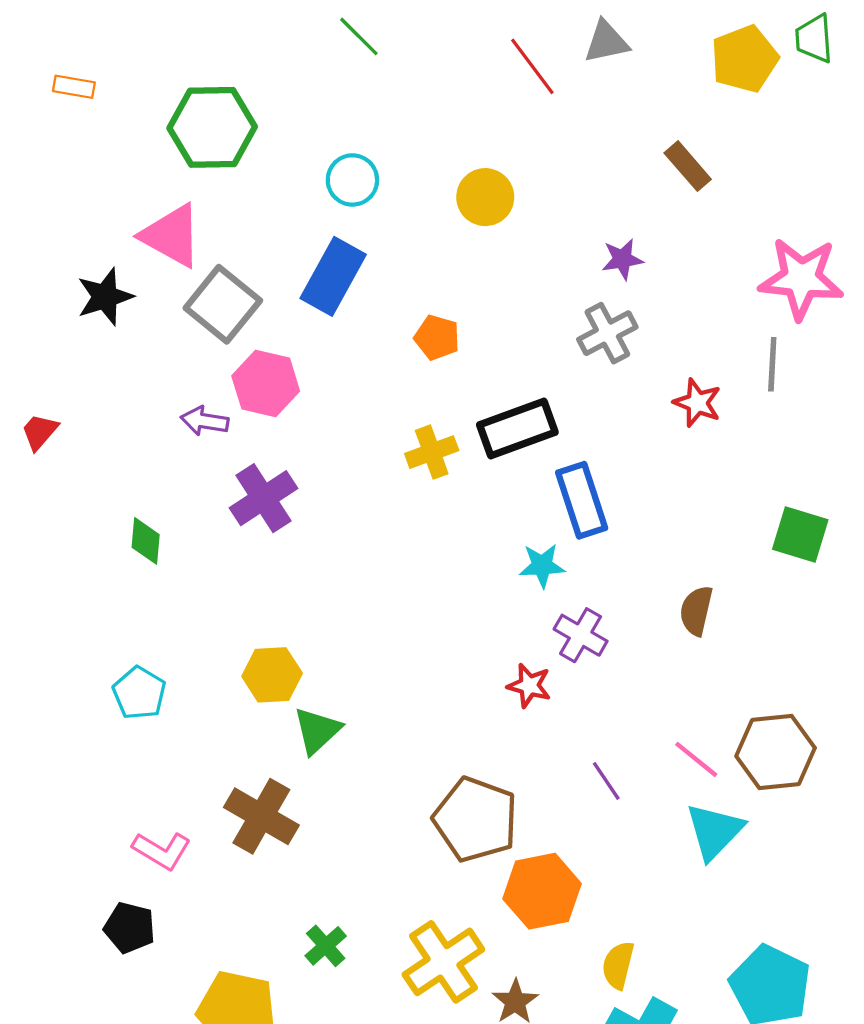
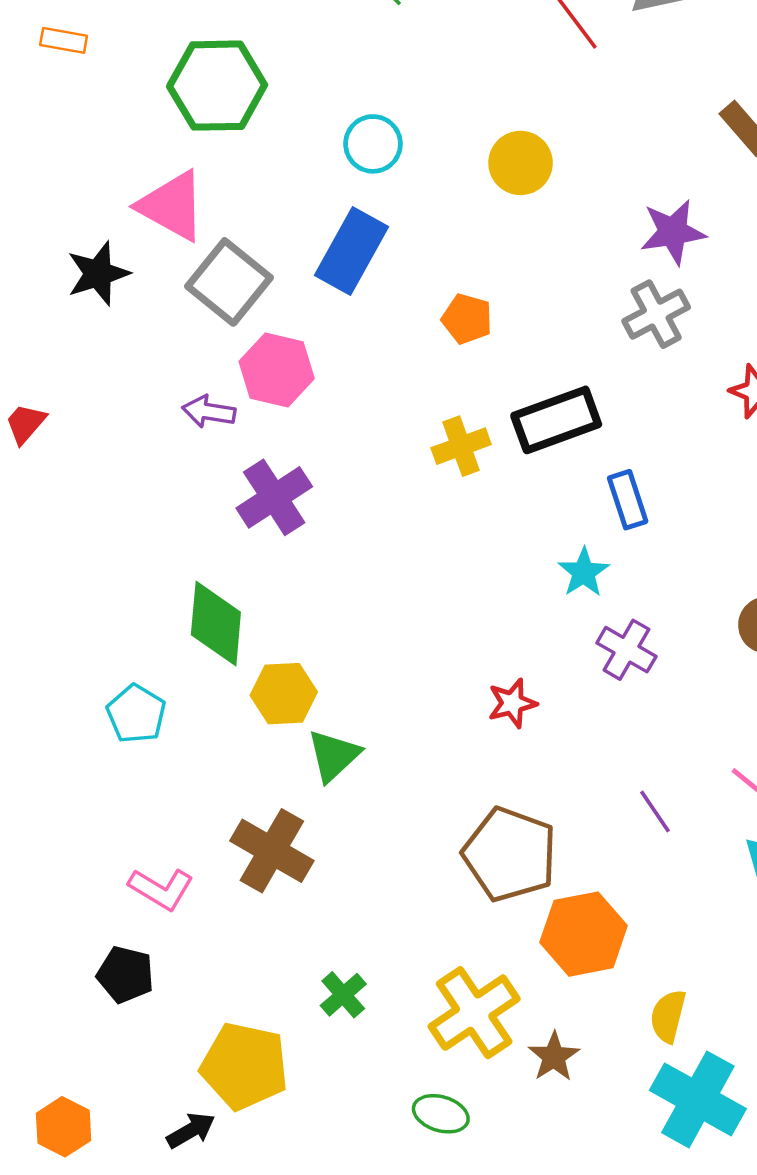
purple star: (622, 259) -> (673, 232), size x1.4
blue rectangle: (582, 500) -> (628, 500), size x0.7
green diamond: (146, 541) -> (216, 623), moved, size x1.6
cyan star: (542, 566) -> (584, 572), turned -30
red star: (529, 686) -> (512, 703), moved, turned -30

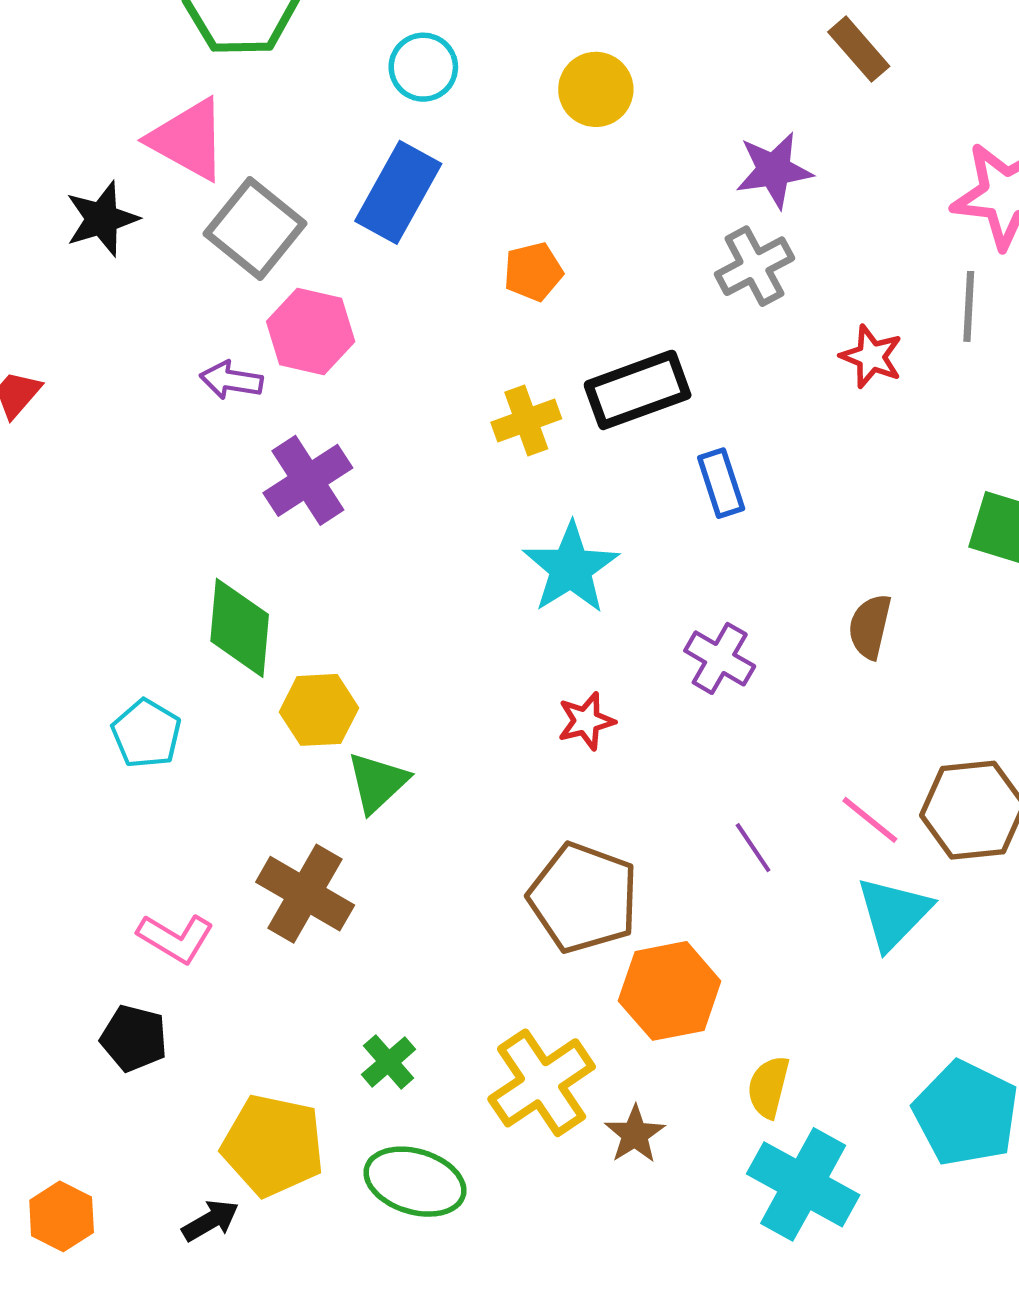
orange pentagon: (467, 319) -> (533, 272), turned -30
cyan star: (584, 572) -> (571, 568), moved, size x1.6
green ellipse: (441, 1114) -> (415, 1182), moved, size x1.5

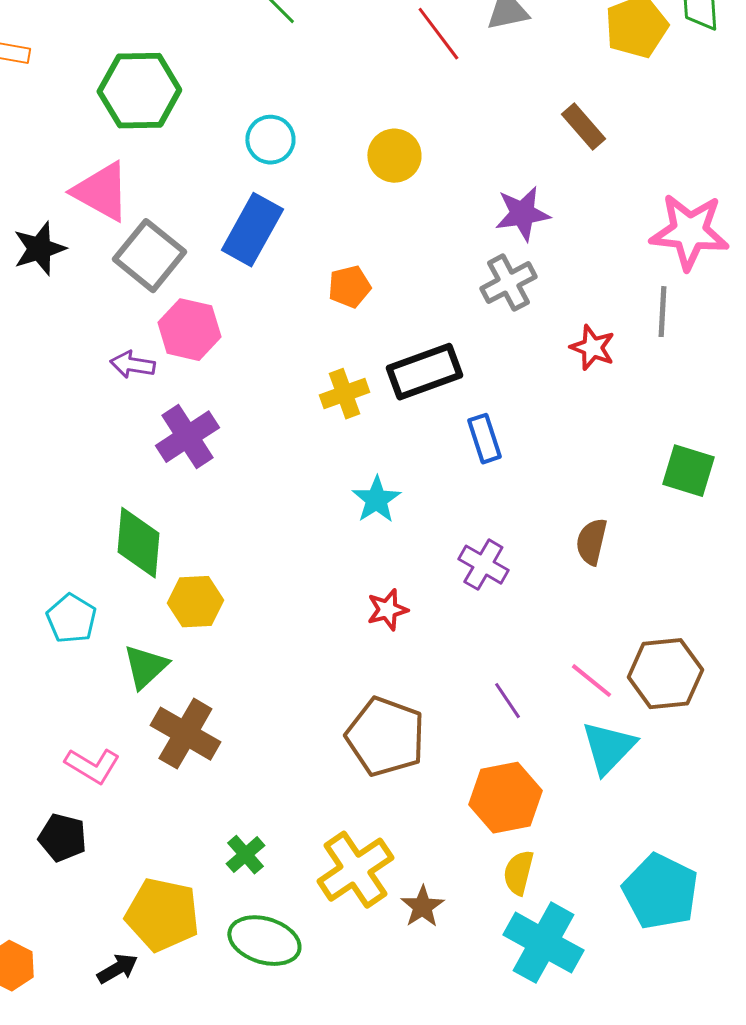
cyan star: (571, 568) -> (376, 500), size x0.7
green triangle: (377, 782) -> (145, 667), moved
orange hexagon: (670, 991) -> (505, 798), moved

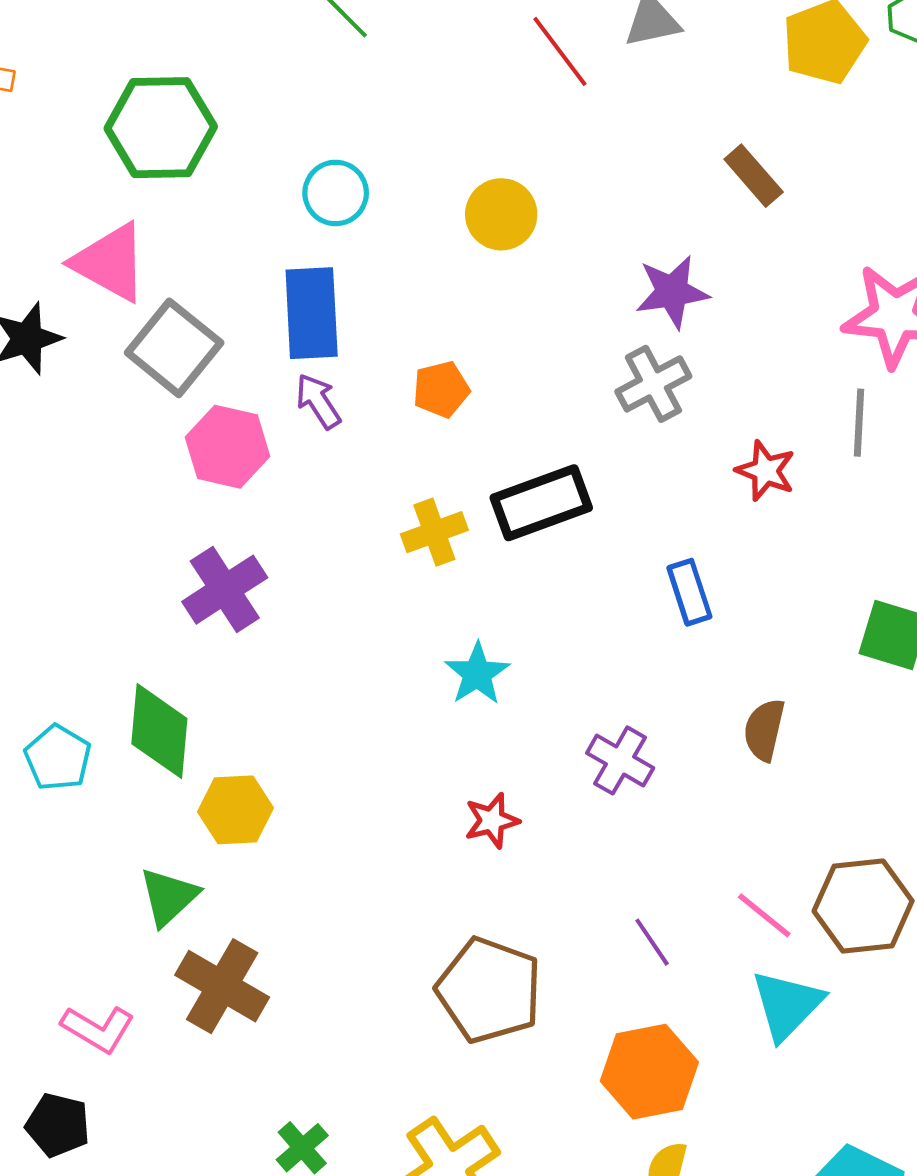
blue rectangle: (252, 230) -> (312, 313), turned -32
purple arrow: (132, 365) -> (318, 401), moved, turned 48
blue rectangle: (484, 439) -> (689, 592), moved
cyan pentagon: (71, 619) -> (58, 758), moved

